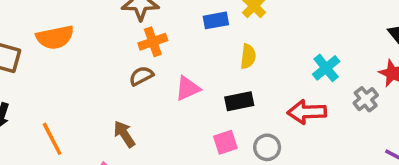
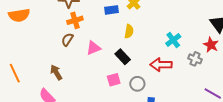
brown semicircle: (141, 76) -> (67, 40), turned -32
gray cross: (366, 99) -> (195, 59), turned -32
black rectangle: (239, 101) -> (123, 57), turned 56

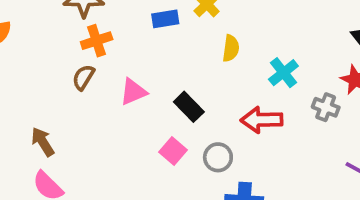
yellow semicircle: (129, 31) -> (231, 48), moved
brown arrow: (56, 72) -> (43, 142), moved
pink square: (114, 80) -> (173, 151), turned -32

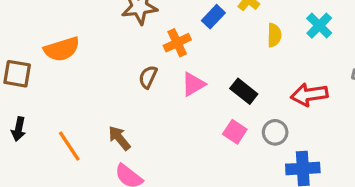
blue rectangle: (165, 19) -> (213, 17), turned -30
orange cross: (97, 41) -> (177, 43), moved
cyan cross: (283, 73) -> (319, 26), moved

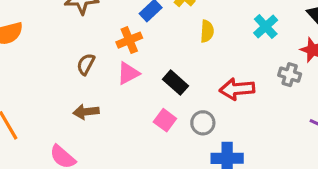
cyan cross: (319, 26) -> (266, 27), moved
orange cross: (177, 43) -> (129, 40), moved
brown arrow: (119, 138) -> (86, 112), moved, turned -60

